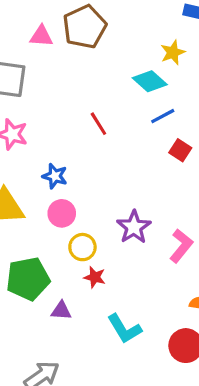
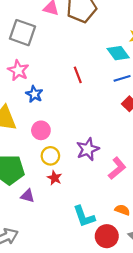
blue star: (55, 176) -> (34, 94), moved
cyan L-shape: (124, 329) -> (84, 216), moved

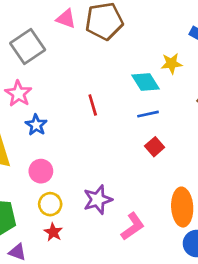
gray square: (23, 33) -> (28, 47), turned 32

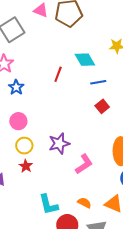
cyan diamond: (146, 82) -> (85, 60), moved
red line: (93, 105) -> (58, 74), turned 35

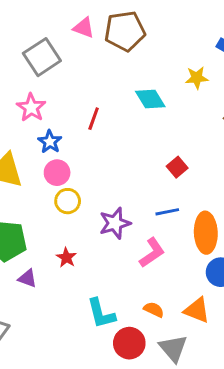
red line: (58, 74) -> (94, 119), moved
blue line: (98, 82) -> (167, 212), moved
pink circle: (18, 121) -> (57, 173), moved
yellow circle: (24, 146) -> (68, 201), moved

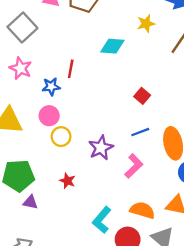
cyan diamond: (150, 99) -> (112, 46), turned -45
blue star: (50, 142) -> (51, 87), moved, turned -30
purple triangle: (27, 278) -> (30, 202), moved
orange semicircle: (154, 310) -> (142, 210), size x1.5
cyan L-shape: (101, 313) -> (102, 220), turned 64

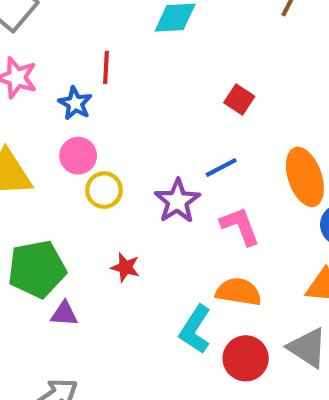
blue star: (51, 87) -> (75, 103), turned -30
blue line: (140, 132) -> (221, 167), moved
pink L-shape: (134, 166) -> (240, 226), turned -60
orange semicircle: (142, 210) -> (238, 292), moved

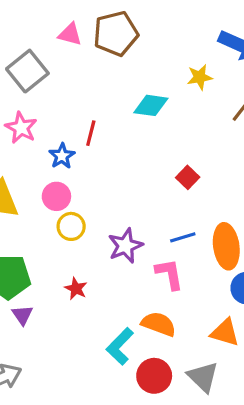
blue line: (221, 167) -> (183, 237), moved
purple triangle: (64, 314) -> (22, 315), turned 40

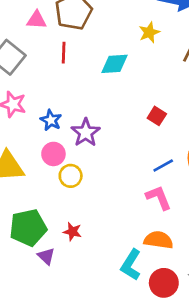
red line: (91, 133) -> (64, 53), moved
purple star: (125, 246) -> (86, 133), moved
red star: (76, 289) -> (72, 232), moved

